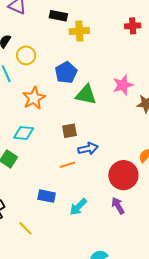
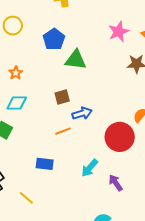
pink star: (123, 85) -> (119, 32), moved
orange star: (34, 98) -> (16, 73), moved, size x0.6
purple arrow: (118, 206) -> (116, 183), moved
cyan arrow: (78, 207) -> (90, 168), moved

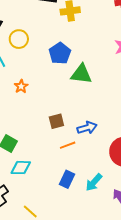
brown square: (62, 97) -> (56, 121), moved
cyan diamond: (17, 103) -> (21, 168), moved
blue rectangle: (45, 164) -> (67, 179), moved, turned -72

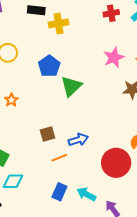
green triangle: (81, 74) -> (71, 86), turned -50
cyan arrow: (94, 182) -> (86, 194), turned 78

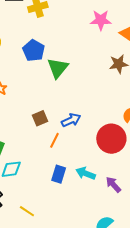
pink star: (114, 58) -> (101, 20), moved, turned 30
orange line: (59, 158) -> (54, 140), turned -35

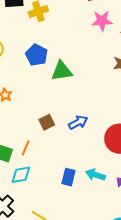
green triangle: (58, 68) -> (62, 71), turned 45
orange line: (54, 140) -> (26, 148), moved

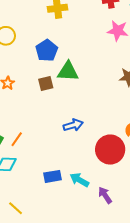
brown square: (47, 122) -> (46, 84), moved
blue rectangle: (68, 177) -> (53, 176), turned 54

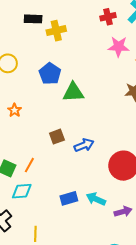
brown square: (46, 84) -> (57, 137), moved
purple arrow: (105, 195) -> (123, 212), turned 114
yellow line: (16, 208) -> (35, 234), turned 56

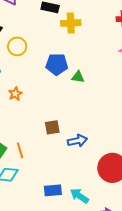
blue pentagon: (50, 74) -> (57, 64), turned 30
green triangle: (73, 92) -> (78, 77), moved, size x0.6
orange line: (29, 165) -> (20, 150), turned -56

